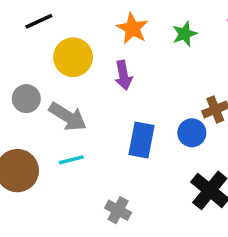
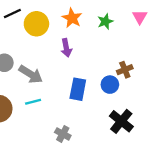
yellow circle: (73, 57) -> (36, 24), moved

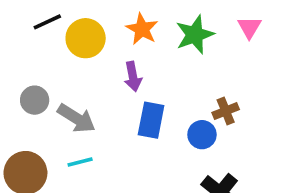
green star: (105, 21) -> (195, 35), size x1.5
blue rectangle: (78, 89) -> (151, 120), moved

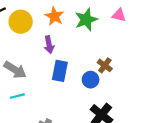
pink triangle: (249, 27) -> (119, 15), turned -48
brown cross: (226, 111) -> (105, 65), turned -32

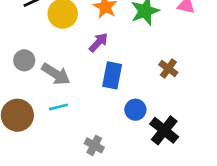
purple arrow: (49, 45) -> (98, 42), turned -126
blue circle: (91, 80) -> (135, 110), moved

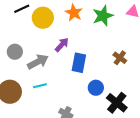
purple arrow: (98, 42) -> (62, 45), moved
gray arrow: (56, 74) -> (38, 62), turned -60

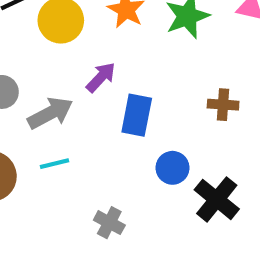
brown cross: (120, 58) -> (223, 105), turned -32

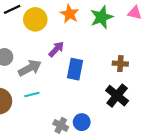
blue circle: (172, 168) -> (82, 122), moved
black cross: (217, 199) -> (117, 96), moved

